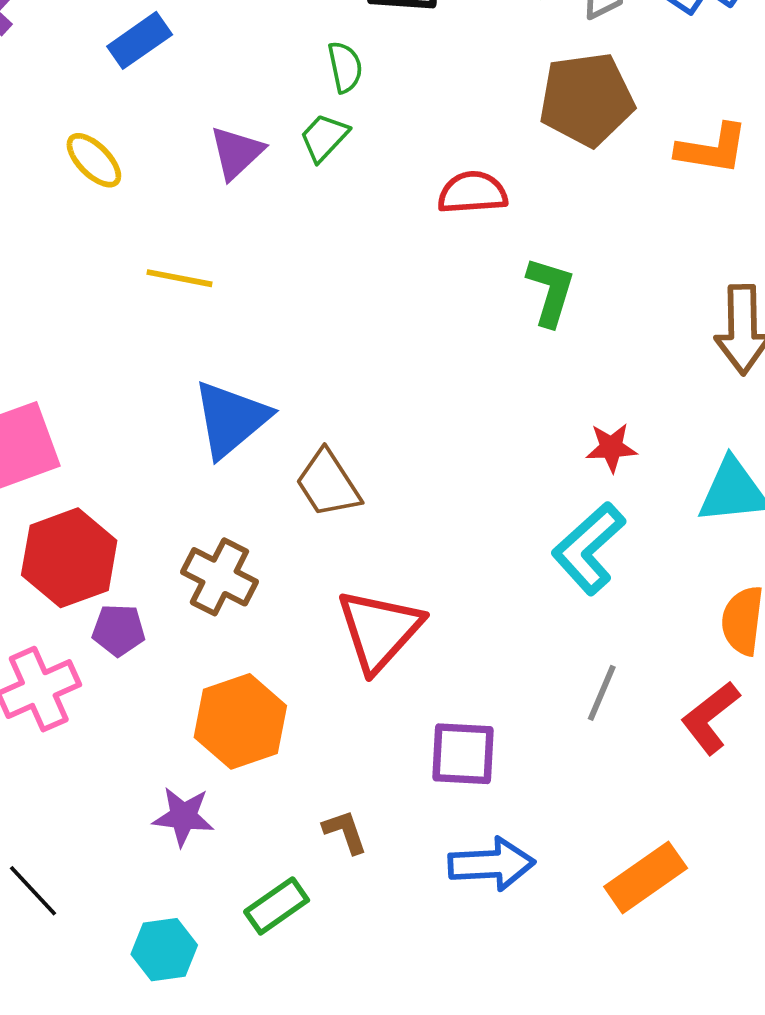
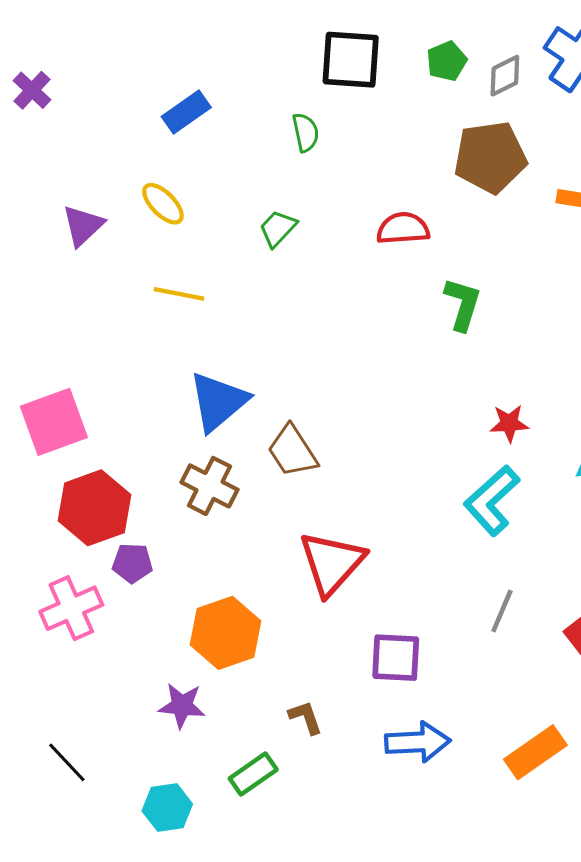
blue rectangle: (140, 40) -> (186, 112), moved
green trapezoid: (324, 137) -> (278, 228), moved
purple triangle: (237, 153) -> (83, 226), moved
yellow ellipse: (94, 160) -> (163, 204), moved
brown cross: (219, 577) -> (210, 486), moved

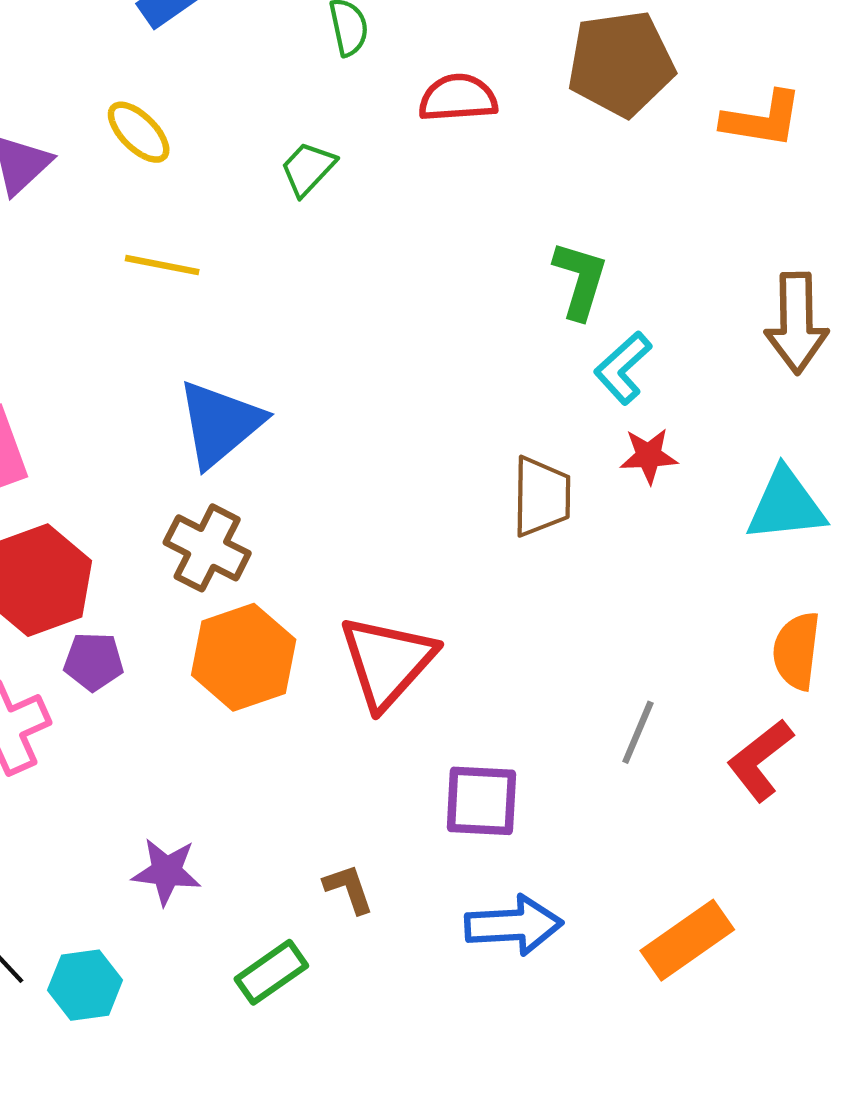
red semicircle: (403, 228) -> (458, 98), moved
brown trapezoid: (292, 451) -> (541, 496), moved, turned -146
cyan L-shape: (492, 500) -> (623, 368), moved, size x0.7
orange hexagon: (226, 633) -> (244, 657), moved
cyan hexagon: (167, 807) -> (85, 985), moved

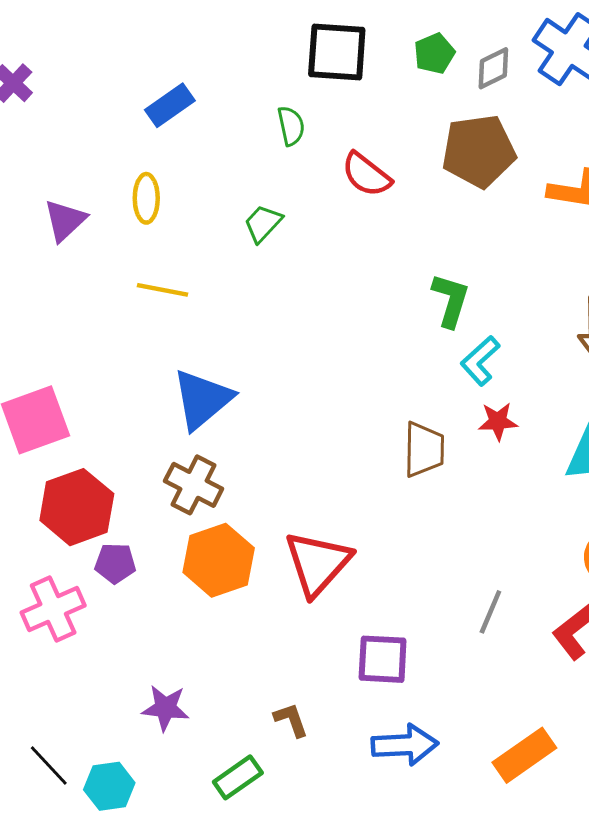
red semicircle: (458, 98) -> (366, 175), turned -138
yellow ellipse: (139, 132) -> (146, 198), turned 45

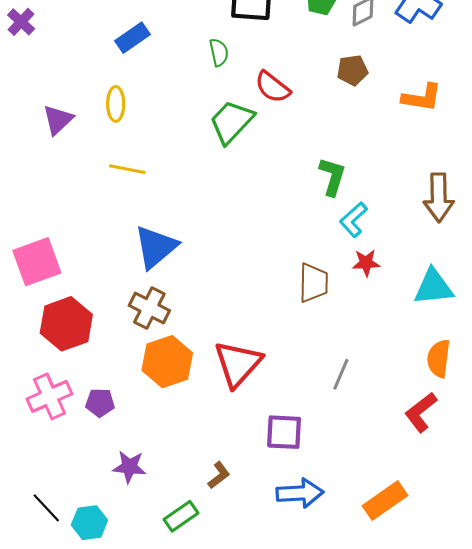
brown pentagon: (479, 151) -> (352, 70), size x0.6
green trapezoid: (263, 223) -> (231, 122), moved, size x1.6
purple pentagon: (115, 563) -> (100, 403), moved
gray line: (490, 612) -> (341, 374), moved
brown L-shape: (291, 720) -> (219, 475), turned 72

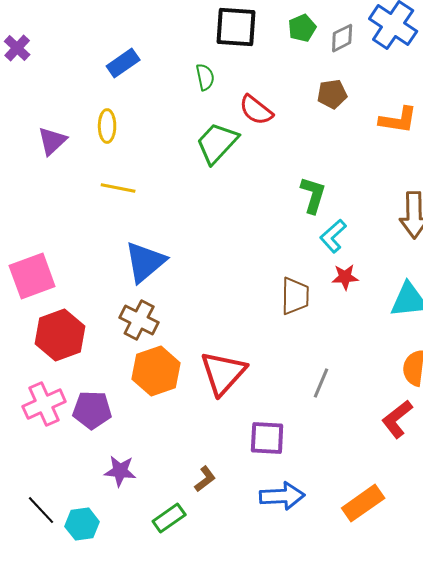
purple pentagon: (100, 403) -> (92, 410), size x1.4

